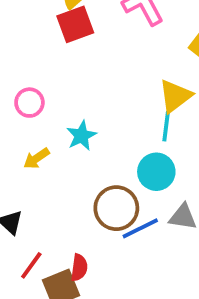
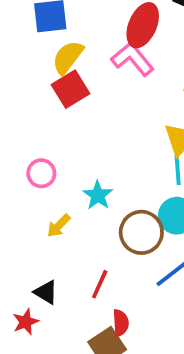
brown circle: (116, 208) -> (141, 232), moved
red line: (31, 265) -> (100, 284), moved

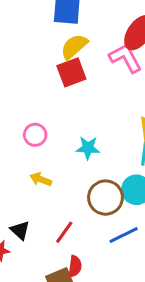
cyan star: (98, 195) -> (88, 148), moved, turned 30
yellow arrow: (59, 226) -> (41, 179), turned 55

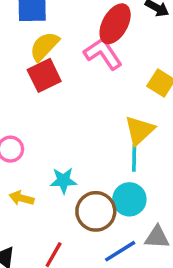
cyan star: (88, 148) -> (63, 181), moved

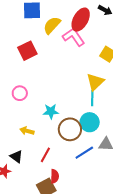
yellow semicircle: (44, 46) -> (52, 25), moved
red square: (44, 75) -> (27, 51), moved
yellow arrow: (22, 198) -> (27, 131), moved

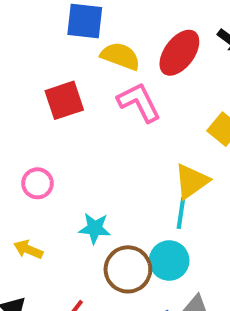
yellow semicircle: (52, 25) -> (120, 56), turned 60
pink L-shape: (74, 37) -> (139, 102), moved
yellow arrow: (27, 131) -> (28, 249), moved

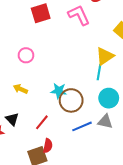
cyan star: (95, 228) -> (59, 91), moved
cyan circle: (169, 261) -> (109, 98), moved

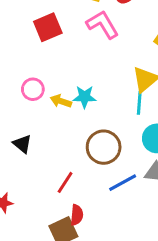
yellow arrow: (20, 89) -> (61, 101), moved
cyan star: (59, 91) -> (85, 97), moved
black triangle: (12, 119) -> (22, 144), moved

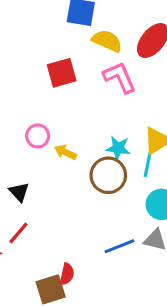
cyan star: (85, 97) -> (118, 148), moved
brown circle: (104, 147) -> (108, 175), moved
red line: (65, 182) -> (19, 233), moved

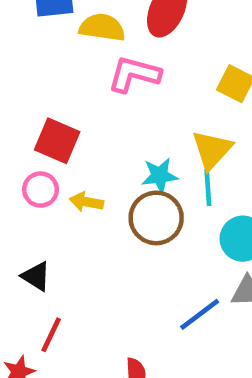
red square: (62, 73) -> (57, 141), moved, turned -36
pink L-shape: (120, 77) -> (134, 74), turned -36

